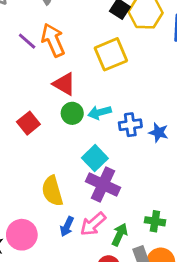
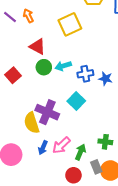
orange arrow: (53, 40) -> (28, 16), size x0.6
cyan square: (95, 158) -> (76, 101), moved
purple cross: (103, 185) -> (47, 112), moved

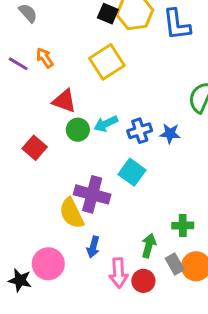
pink arrow: (61, 145) -> (118, 273), moved, turned -42

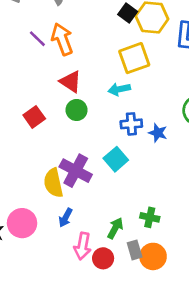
orange arrow: (45, 58) -> (62, 39), size x1.6
yellow square: (107, 62) -> (134, 58), moved
cyan arrow: (106, 124) -> (119, 89), moved

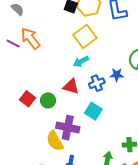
red triangle: (71, 82) -> (71, 86), moved
green circle: (77, 110) -> (48, 100), moved
blue star: (158, 133) -> (117, 75), moved

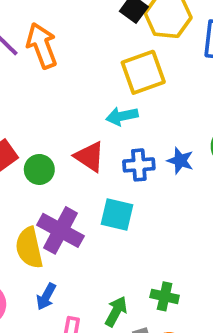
cyan square: (93, 111) -> (117, 215), turned -36

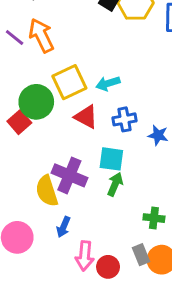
yellow square: (143, 72) -> (69, 82), moved
blue star: (180, 161) -> (158, 135), moved
green circle: (39, 169) -> (36, 102), moved, size x1.5
green arrow: (116, 311) -> (115, 184), moved

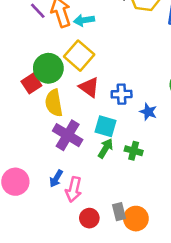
yellow square: (69, 82) -> (79, 56), turned -32
cyan arrow: (108, 83) -> (84, 20), moved
yellow semicircle: (47, 191) -> (54, 103), moved
green cross: (154, 218) -> (134, 151), moved
pink arrow: (85, 256) -> (74, 189), moved

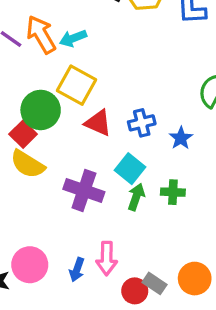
yellow semicircle: (54, 103) -> (28, 164), moved, turned -36
blue star: (148, 112) -> (181, 138), turned 30
cyan square: (106, 126) -> (130, 169), turned 35
blue arrow: (56, 179) -> (77, 270), moved
gray rectangle: (119, 212) -> (155, 283), moved, turned -30

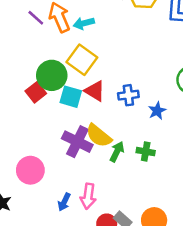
yellow semicircle: (28, 164) -> (99, 136), moved
cyan square: (130, 169) -> (71, 97), moved, turned -30
pink circle: (30, 265) -> (30, 170), moved

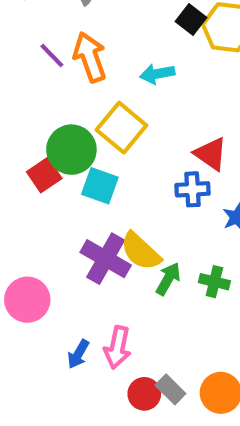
cyan arrow: (84, 23) -> (157, 74), moved
red triangle: (95, 91) -> (211, 154), moved

